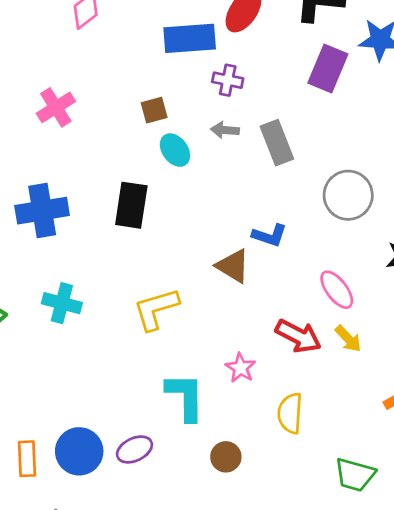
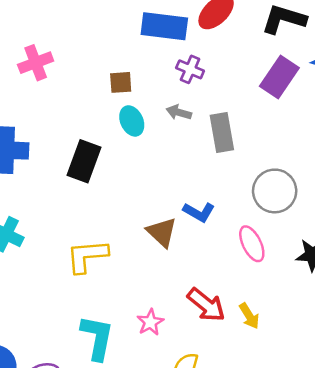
pink ellipse: (337, 290) -> (252, 244), moved

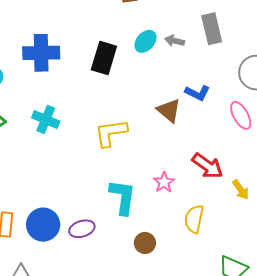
gray arrow: (179, 112) -> (175, 41), moved
cyan ellipse: (132, 121) -> (145, 41), moved, turned 70
yellow arrow: (249, 316) -> (241, 190), moved

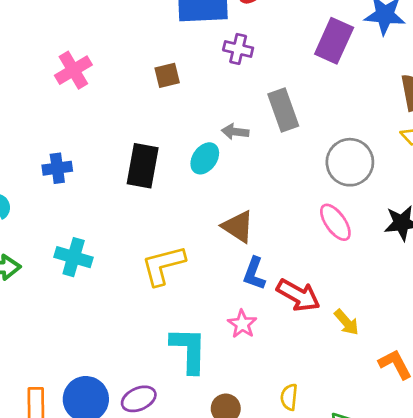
cyan ellipse: (145, 41) -> (205, 158), moved
blue cross: (41, 53) -> (57, 168), size x0.6
blue L-shape: (197, 93) -> (254, 273), moved, turned 90
yellow semicircle: (194, 219) -> (289, 397), moved, size x0.7

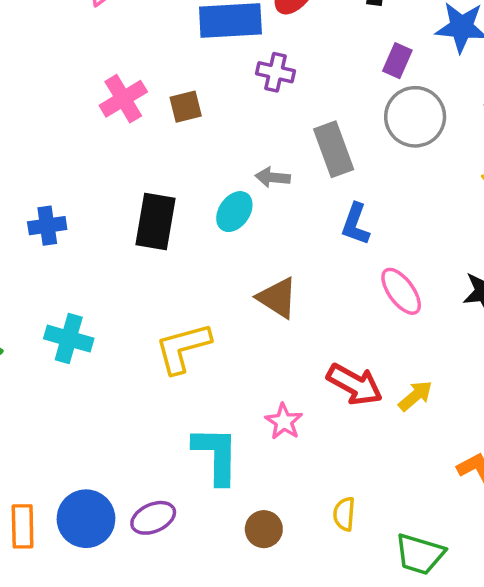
purple rectangle: (334, 41) -> (397, 61), size x0.6
pink cross: (73, 70) -> (123, 99), moved
gray circle: (350, 162) -> (415, 117), moved
blue L-shape: (254, 273) -> (355, 224), moved
yellow arrow: (347, 322) -> (415, 396), moved, turned -88

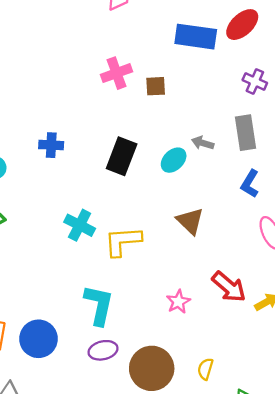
purple cross: (276, 72) -> (255, 81), moved
cyan cross: (69, 339) -> (80, 225), moved
cyan L-shape: (216, 455) -> (99, 305), moved
purple ellipse: (153, 518) -> (103, 350), moved
brown circle: (264, 529) -> (152, 368), size x1.8

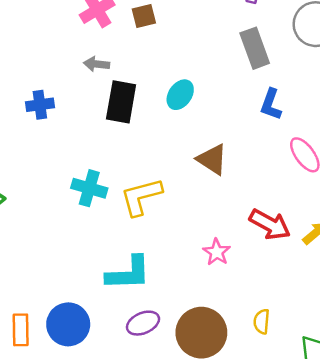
gray arrow: (203, 143) -> (97, 64), moved
cyan L-shape: (99, 305) -> (128, 273), turned 87

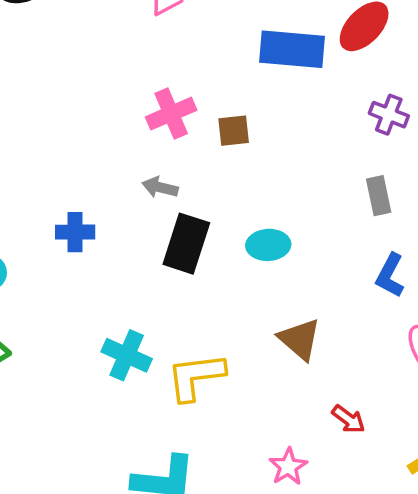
gray rectangle: (255, 48) -> (379, 196), size x0.7
cyan ellipse: (180, 95) -> (268, 245), turned 44
red arrow: (270, 224) -> (348, 419), moved, size x0.6

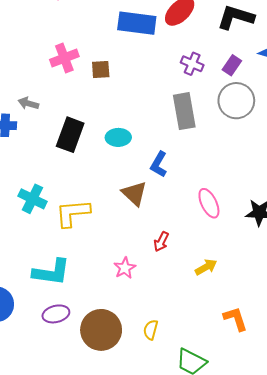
gray arrow: (160, 187) -> (28, 103), moved
gray rectangle: (379, 196) -> (184, 111), size x1.6
blue L-shape: (390, 275) -> (159, 164), moved
red arrow: (348, 419) -> (161, 242), turned 78

